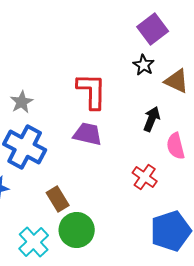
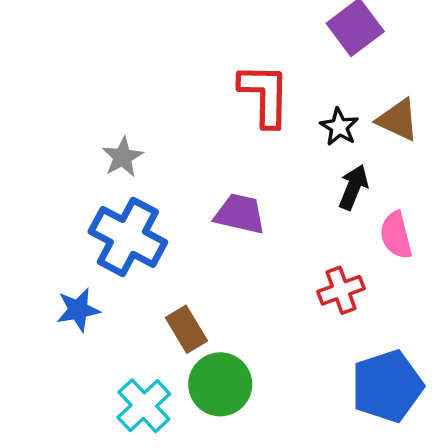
black star: (144, 65) -> (339, 127), moved
red L-shape: (92, 91) -> (265, 95), moved
red cross: (145, 177) -> (341, 290), turned 35

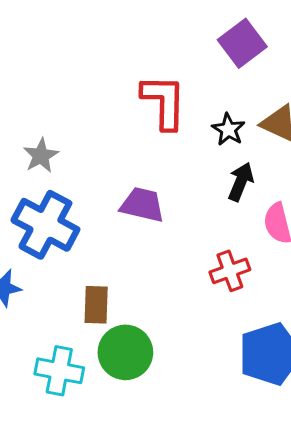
brown rectangle: (186, 329) -> (96, 305), turned 33
cyan cross: (144, 406) -> (59, 371), turned -36

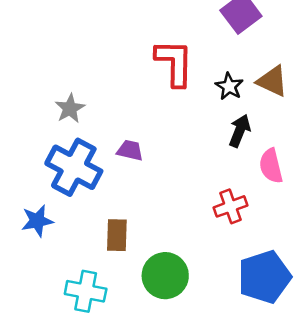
purple trapezoid: (142, 205) -> (130, 150), moved, size x0.7
green circle: (125, 352) -> (165, 276), moved

